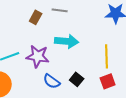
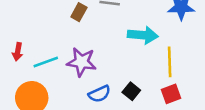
cyan arrow: (67, 41) -> (143, 35), moved
blue semicircle: (52, 81) -> (99, 94), turned -60

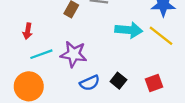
red arrow: (18, 52) -> (28, 31), moved
yellow line: (170, 62) -> (161, 36), moved, turned -50

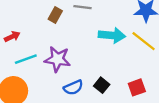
red arrow: (28, 31) -> (12, 37), turned -126

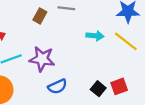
cyan arrow: (112, 35) -> (95, 36), size x0.7
black square: (102, 85) -> (98, 89), moved

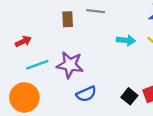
brown rectangle: (40, 16) -> (68, 19), turned -32

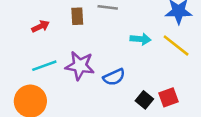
red arrow: (23, 41) -> (41, 26), moved
blue semicircle: (86, 94) -> (114, 77), moved

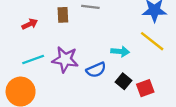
cyan arrow: (141, 39) -> (120, 51), moved
black square: (144, 100) -> (124, 81), moved

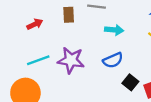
cyan arrow: (120, 51) -> (114, 30), moved
blue semicircle: (96, 70) -> (113, 60), moved

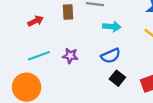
purple star: (71, 60) -> (70, 56), size x0.6
black square: (130, 82) -> (117, 78), moved

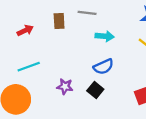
purple star: (70, 56) -> (65, 87), moved
black square: (117, 78) -> (95, 90), moved

